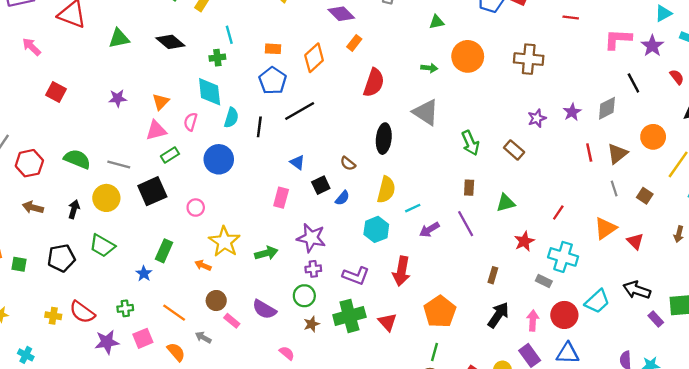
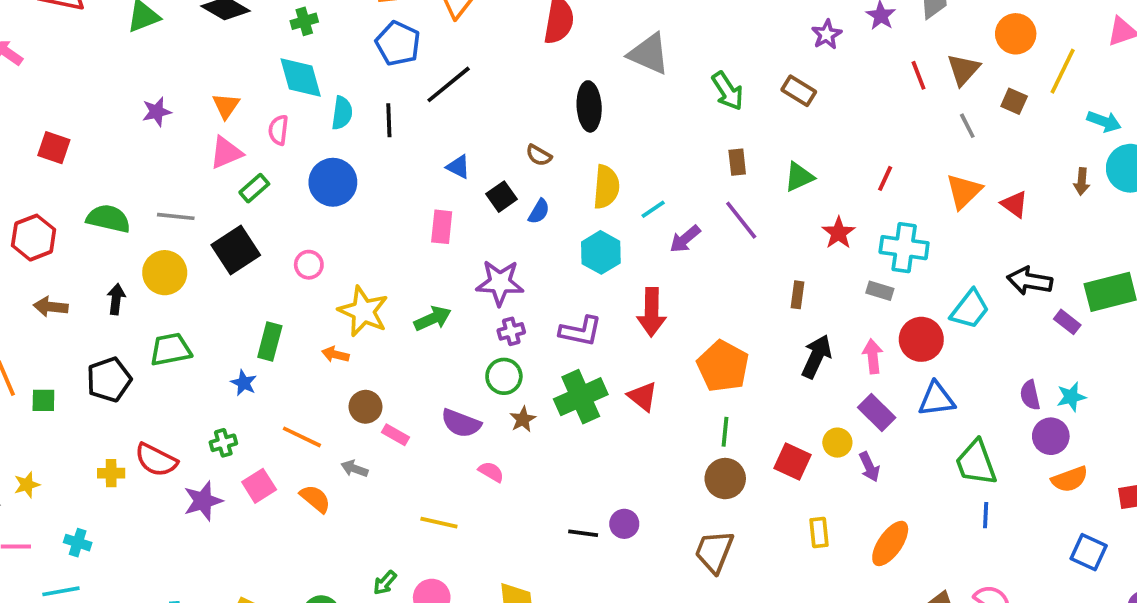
red square: (56, 92) -> (54, 148), moved
brown square: (645, 196) -> (1014, 101), moved
green trapezoid: (102, 246) -> (171, 349), turned 148
purple semicircle: (264, 309) -> (461, 423), moved

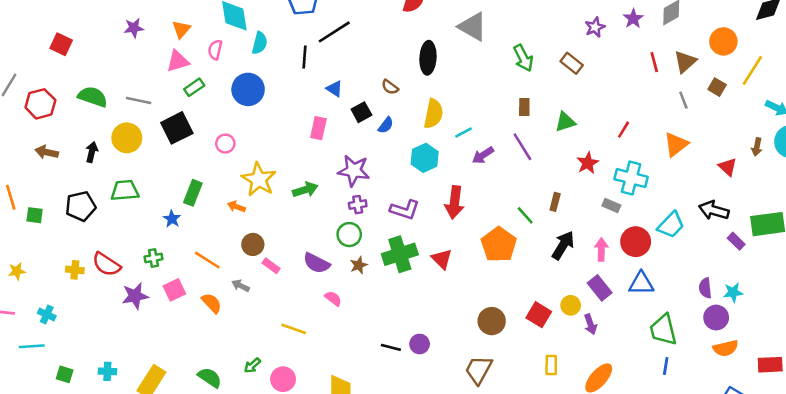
black line: (389, 120) -> (304, 57), moved
red triangle: (1014, 204) -> (728, 167), moved
green line: (725, 432) -> (525, 215), moved, turned -54

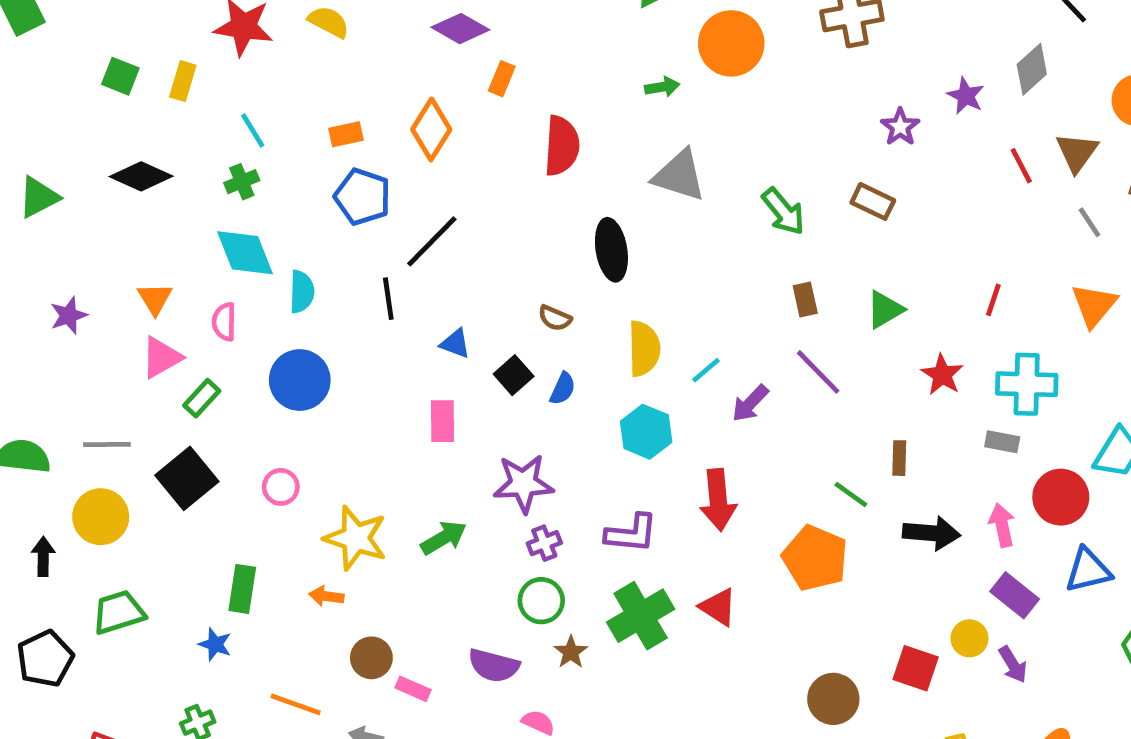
black arrow: (563, 245) -> (931, 533), turned 76

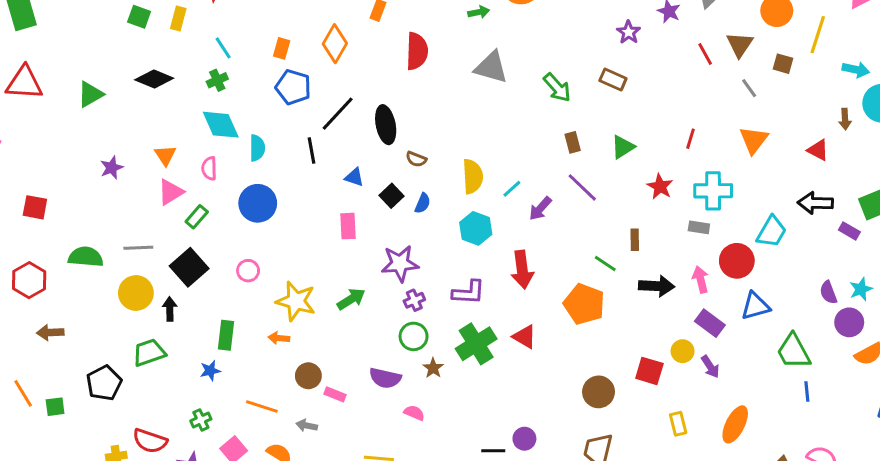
orange rectangle: (346, 134) -> (282, 48), turned -60
black ellipse: (611, 250) -> (386, 125), moved
black arrow: (43, 556) -> (170, 309), moved
blue star: (215, 644) -> (210, 371), turned -30

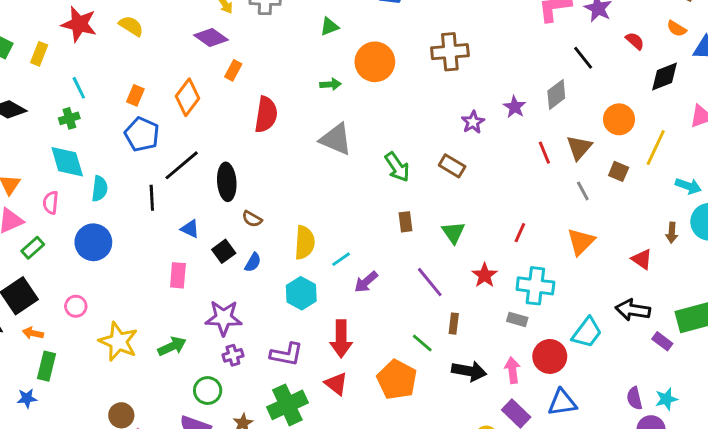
green triangle: (623, 147) -> (453, 232), turned -40
purple line: (582, 187) -> (430, 282), moved
green circle: (414, 336) -> (208, 391), moved
red triangle: (525, 337) -> (336, 384), moved
orange arrow: (279, 338) -> (33, 333), moved

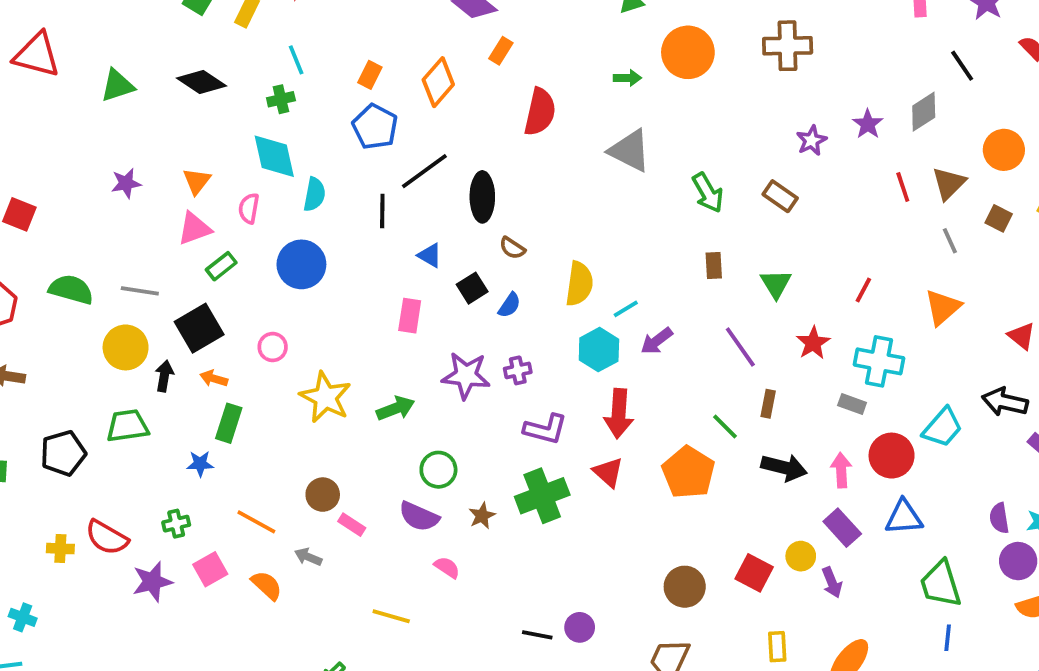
cyan hexagon: (301, 293) -> (599, 350), moved
purple cross: (233, 355) -> (518, 370), moved

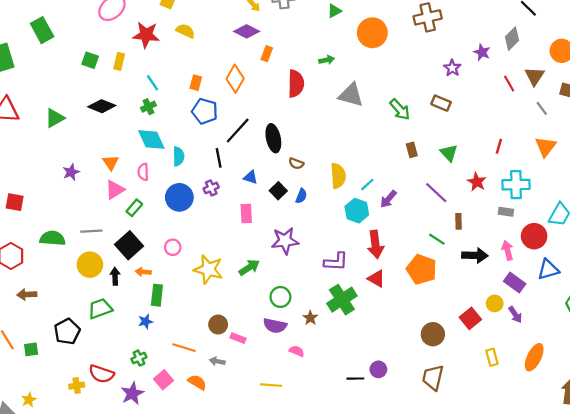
green arrow: (627, 78) -> (327, 60), moved
purple cross: (518, 370) -> (211, 188), moved
red square: (754, 573) -> (470, 318), turned 35

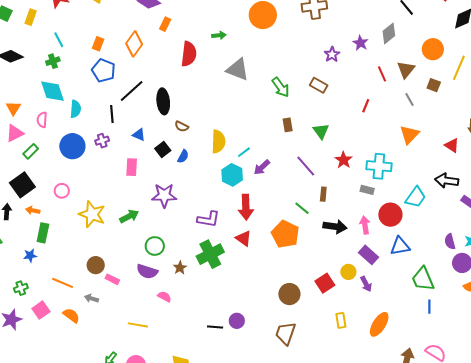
red line: (499, 146) -> (366, 106), moved

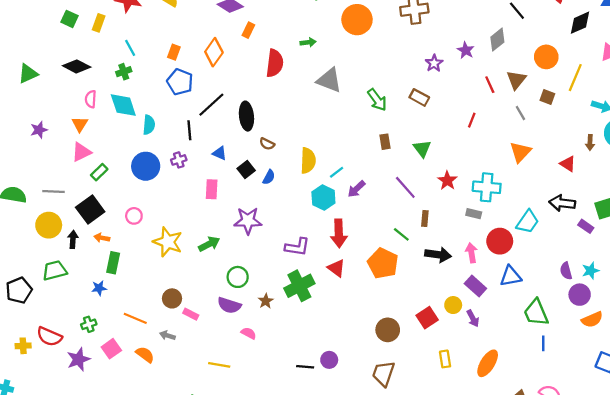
pink semicircle: (42, 120) -> (91, 99), moved

